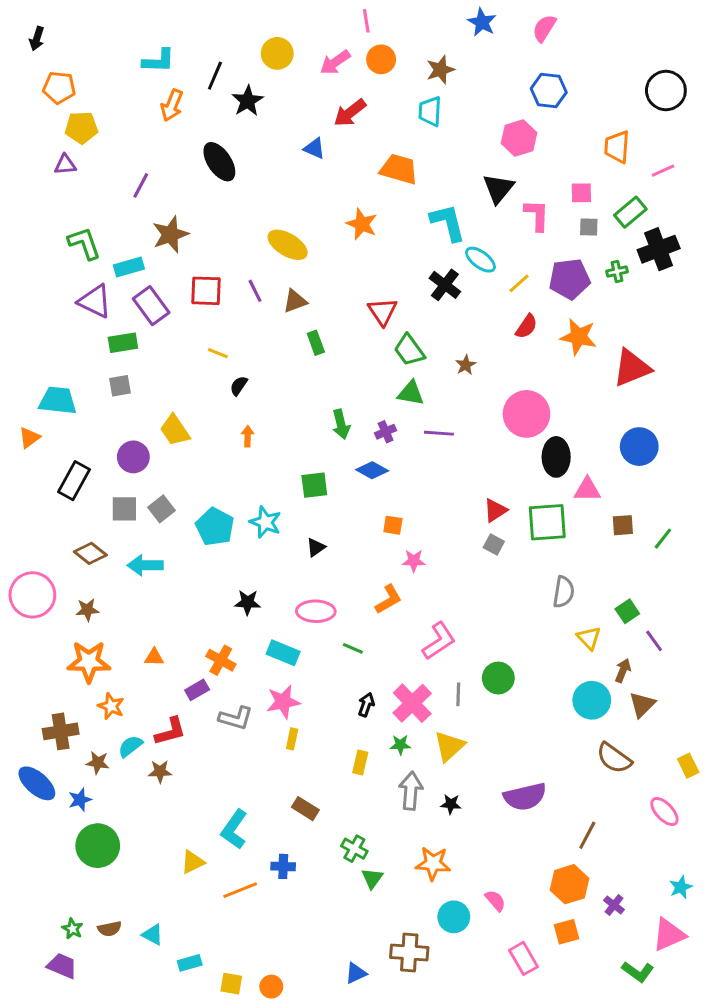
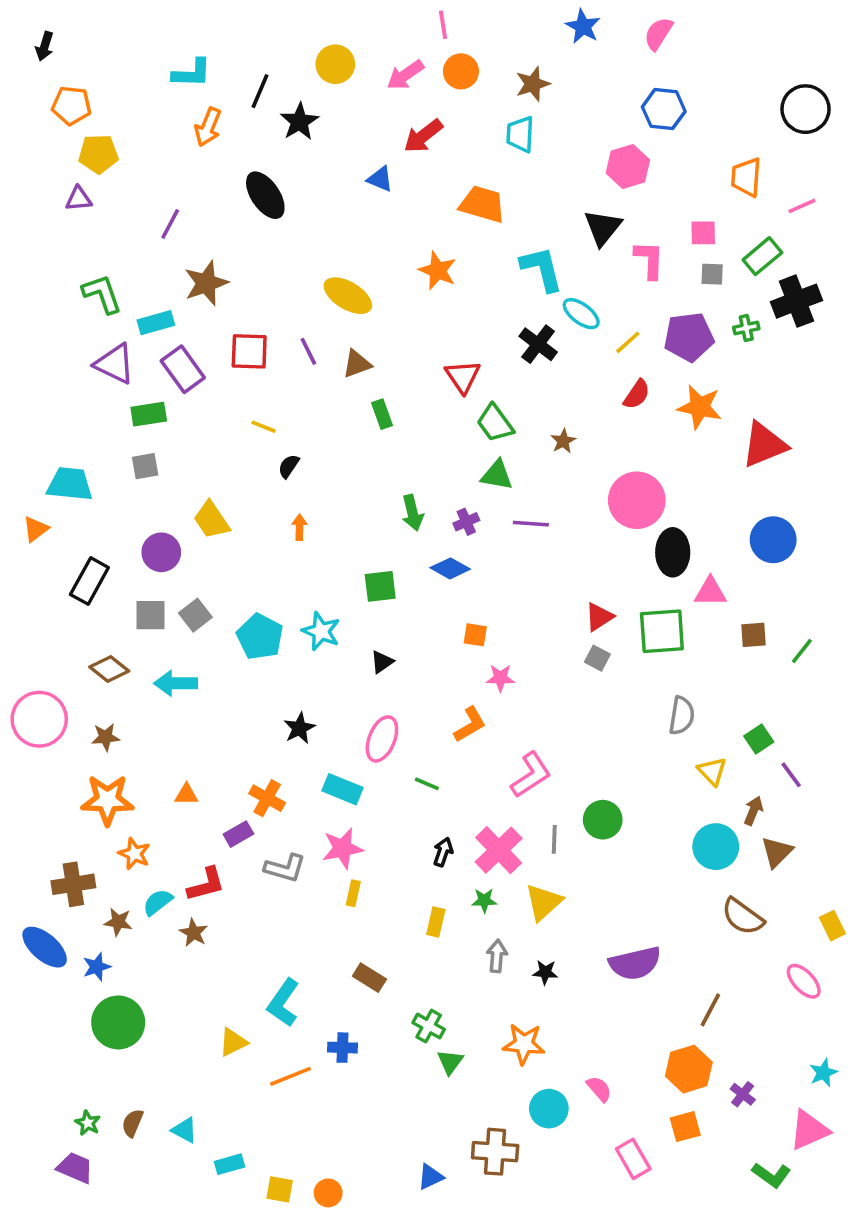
black star: (248, 602) -> (299, 728), turned -30
pink ellipse: (316, 611) -> (382, 739), turned -69
brown star: (160, 771) -> (194, 933), turned 30
gray arrow: (411, 791) -> (497, 956), size x0.7
brown semicircle: (110, 929) -> (133, 1123), turned 125

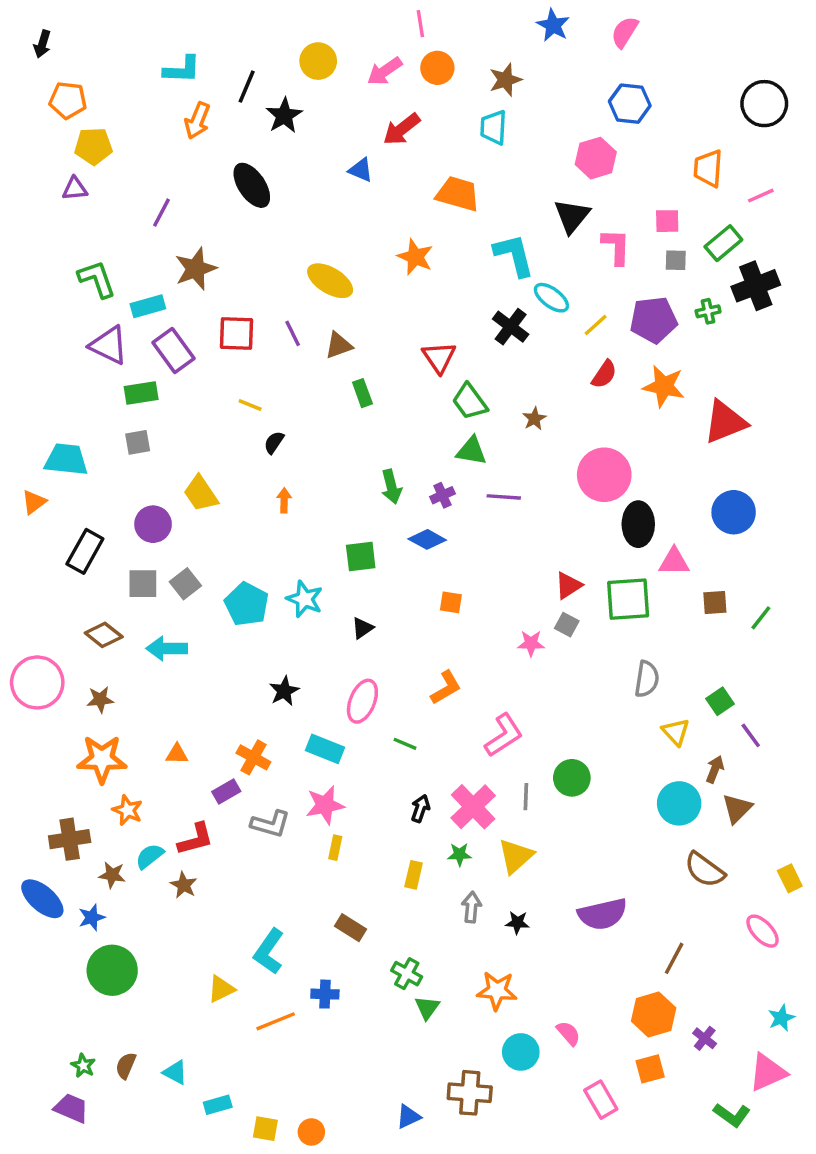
pink star: (500, 678) -> (531, 643), moved

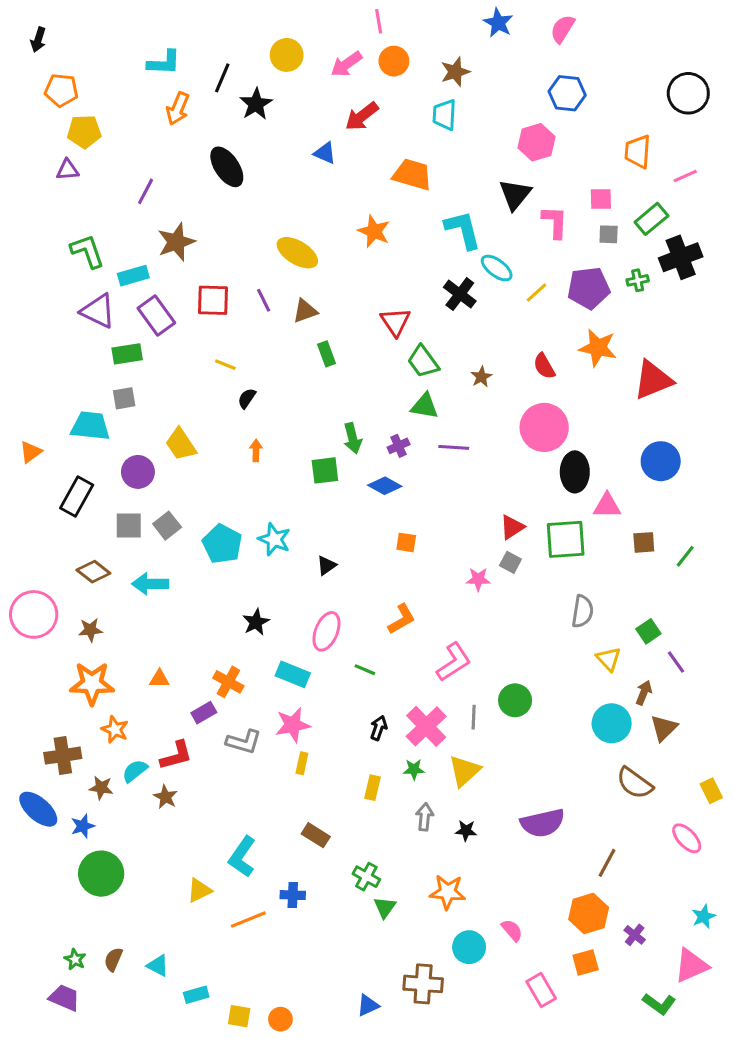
red semicircle: (604, 374) -> (544, 366), moved, turned 116
cyan trapezoid: (66, 459) -> (90, 426), moved
green square: (361, 557) -> (325, 470), moved

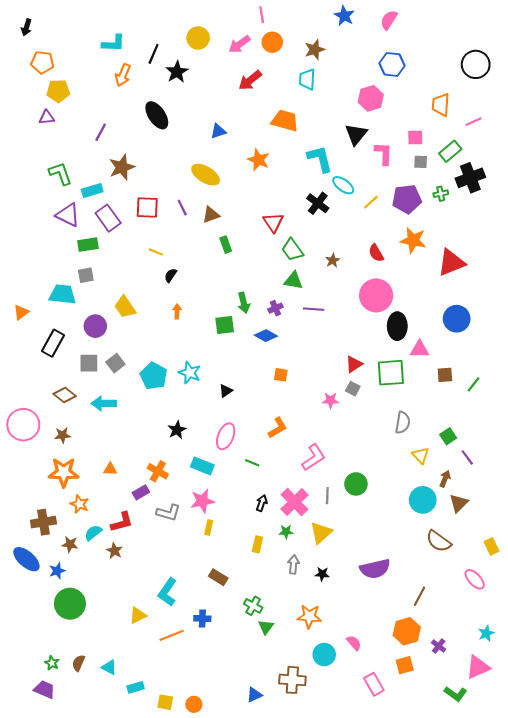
blue triangle: (325, 153) -> (218, 131), moved, turned -42

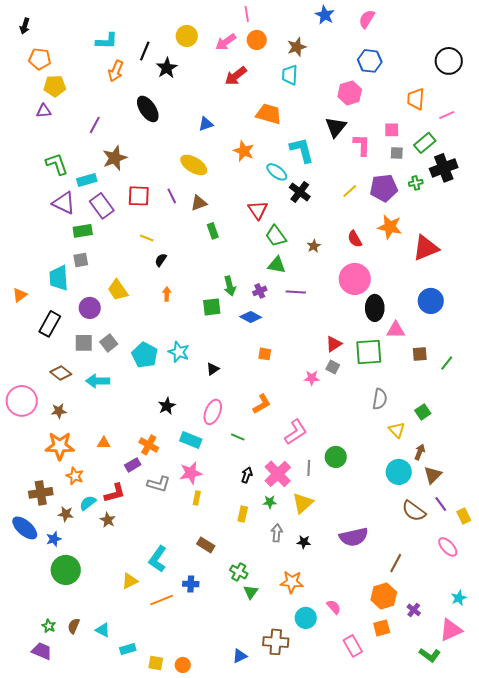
cyan ellipse: (343, 185) -> (277, 172), moved
cyan trapezoid: (63, 294) -> (59, 278), turned -100
purple line: (467, 457) -> (441, 504), moved

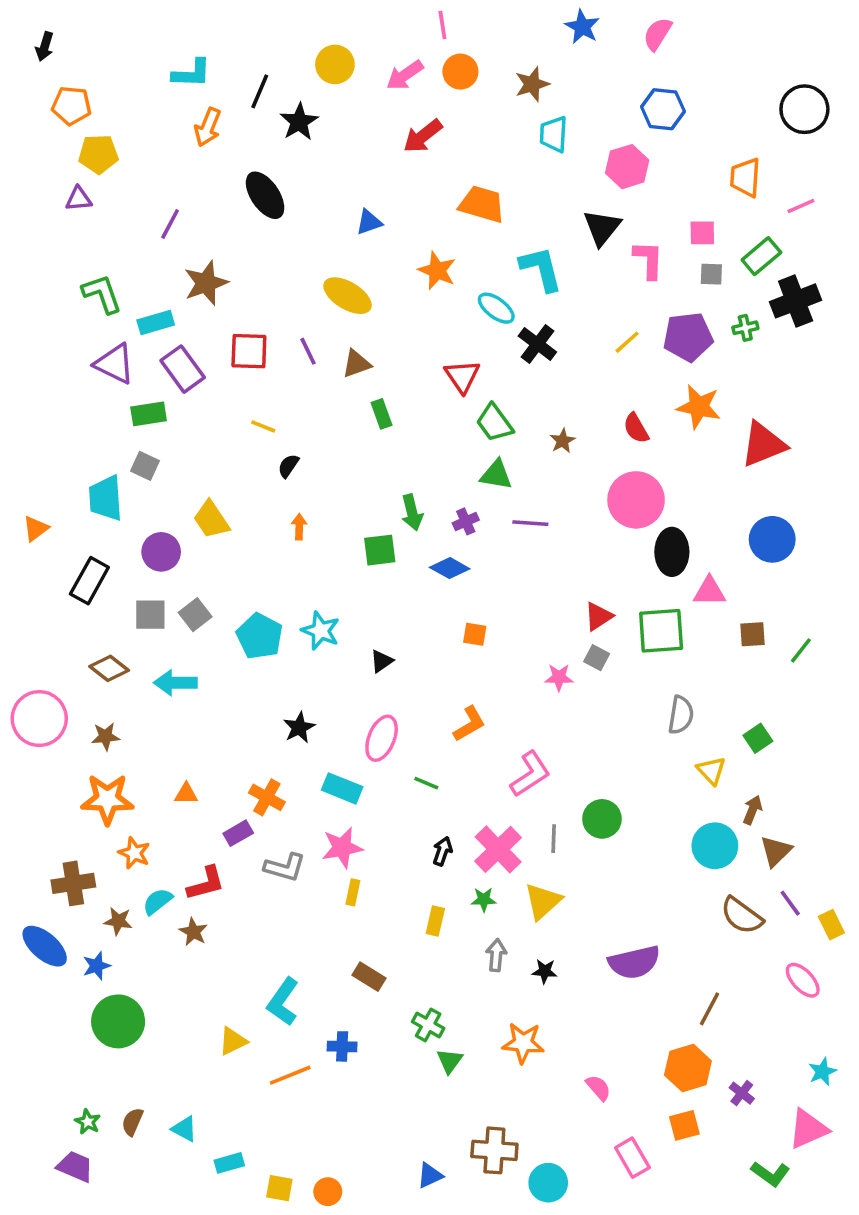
cyan trapezoid: (290, 75) -> (554, 134), moved
gray square: (81, 260) -> (145, 466), turned 35
cyan circle: (306, 618) -> (548, 1183), moved

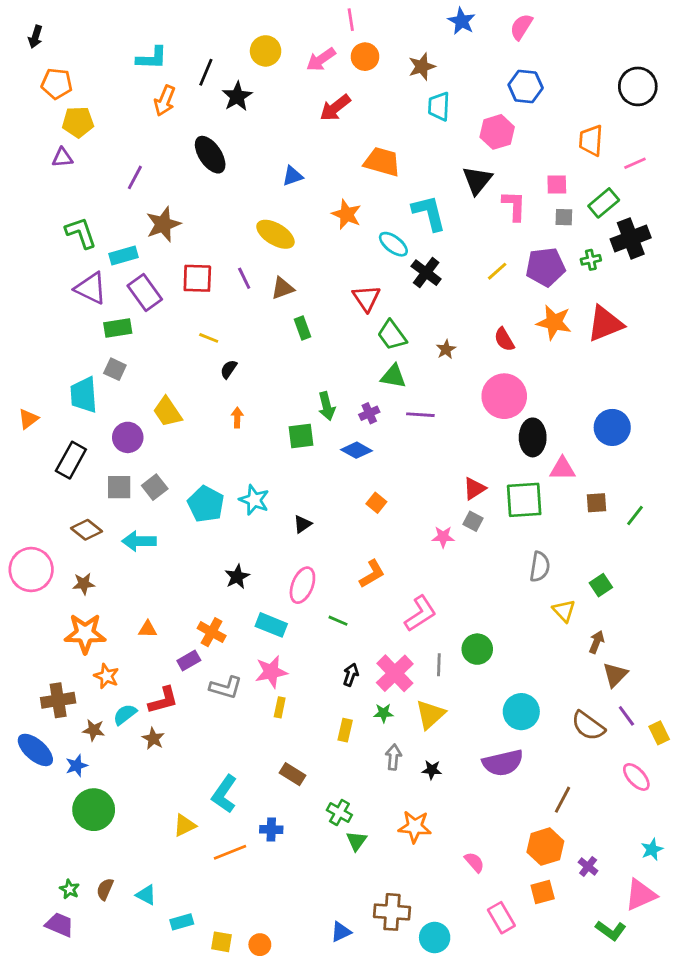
red triangle: (763, 444) -> (605, 324), moved
orange square: (475, 634) -> (376, 503), turned 30
cyan circle: (715, 846) -> (521, 712), moved

